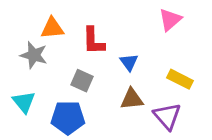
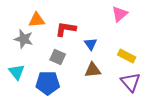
red L-shape: (93, 41) -> (66, 29), turned 100
purple triangle: (167, 116) -> (131, 82), moved

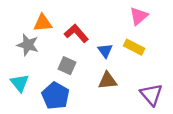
red L-shape: (66, 29) -> (76, 33), turned 40
yellow rectangle: (127, 56) -> (134, 47), moved
blue pentagon: (48, 83) -> (55, 96), turned 30

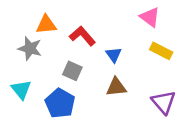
pink triangle: (139, 16) -> (150, 17), turned -42
yellow rectangle: (134, 47) -> (161, 51), moved

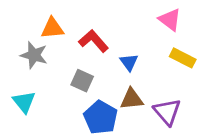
purple triangle: (164, 102) -> (167, 112), moved
blue pentagon: (60, 103) -> (101, 117), moved

